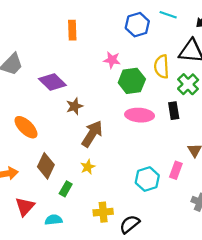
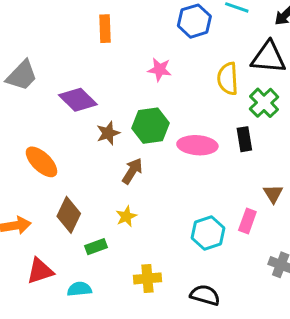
green hexagon: (132, 81) -> (150, 126), moved
brown arrow: (92, 134) -> (132, 171), size x0.7
green rectangle: (66, 189) -> (96, 247), turned 40
red triangle: (25, 207) -> (40, 271), turned 30
black semicircle: (130, 224) -> (205, 295), moved, turned 55

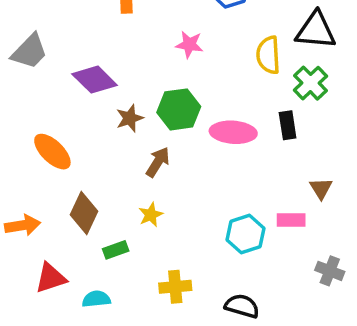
pink rectangle: (247, 221) -> (291, 220), turned 70

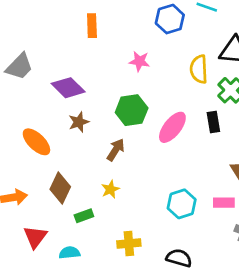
brown star: (130, 118) -> (79, 122), moved
pink ellipse: (233, 132) -> (172, 127), turned -56
pink rectangle: (291, 220) -> (224, 203), moved
red triangle: (51, 278) -> (35, 237), turned -35

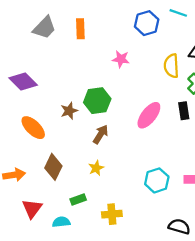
gray trapezoid: (19, 67) -> (44, 28), moved
purple diamond: (68, 88) -> (23, 82), moved
green hexagon: (132, 110) -> (97, 101), moved
green rectangle: (84, 216) -> (78, 200), moved
black semicircle: (179, 258) -> (179, 226), moved

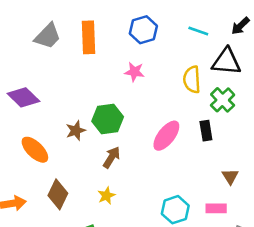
cyan line: (178, 13) -> (198, 31), moved
blue hexagon: (147, 23) -> (143, 30), moved
orange rectangle: (80, 29) -> (89, 37), size x1.4

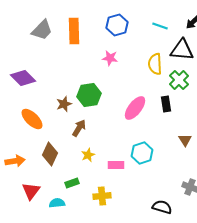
brown arrow: (111, 157) -> (79, 128), moved
pink rectangle: (216, 208) -> (116, 165), moved
cyan hexagon: (175, 210) -> (142, 153), moved

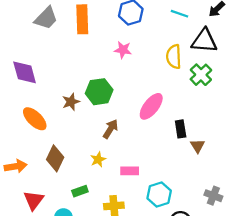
purple diamond: (23, 78) -> (25, 72), turned 30
black rectangle: (166, 104) -> (181, 129), moved
brown arrow: (79, 128) -> (110, 129), moved
brown triangle: (185, 140) -> (198, 146), moved
cyan hexagon: (142, 153) -> (159, 195), moved

